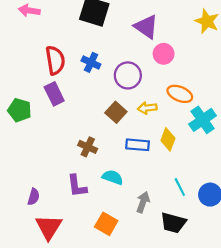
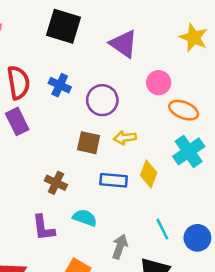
pink circle: (164, 54) -> (159, 83), moved
orange ellipse: (180, 94) -> (184, 110), moved
brown square: (116, 112) -> (89, 143), turned -30

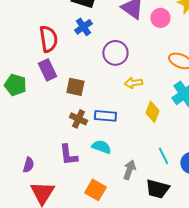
pink circle: (159, 83) -> (160, 18), moved
blue cross: (60, 85) -> (83, 27), moved, turned 30
brown square: (89, 143) -> (75, 87), moved
blue rectangle: (114, 180) -> (105, 116), moved

